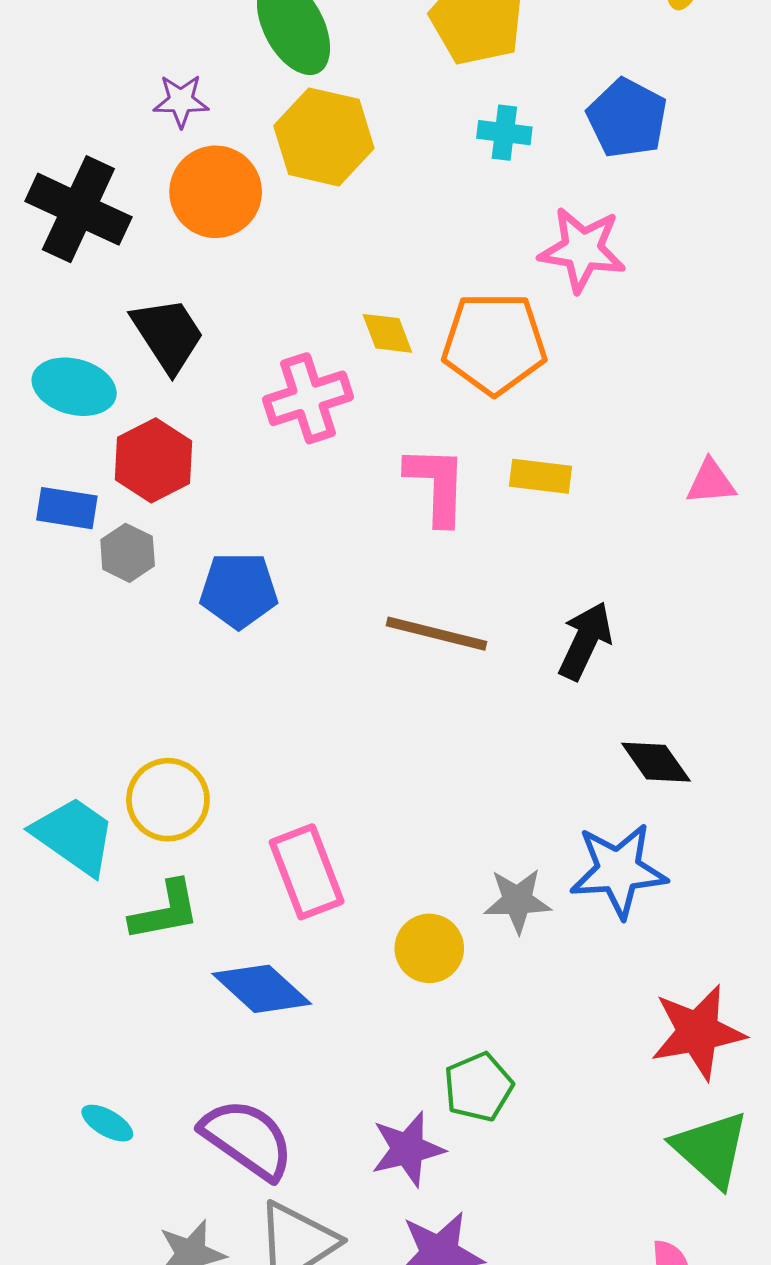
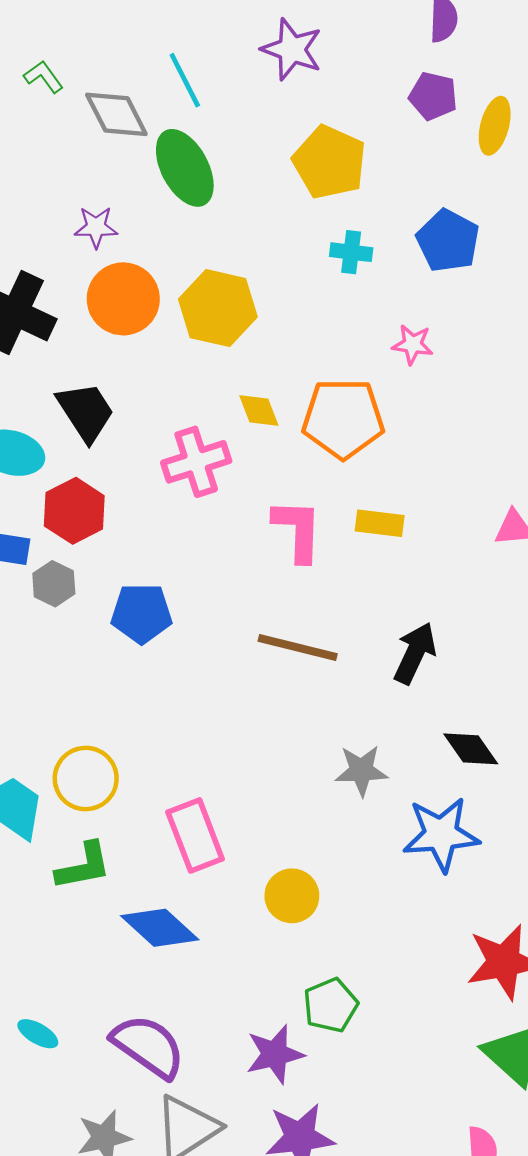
yellow hexagon: (324, 137) -> (218, 308), moved
pink star: (582, 250) -> (413, 344), size x0.6
gray star: (517, 901) -> (361, 771), moved

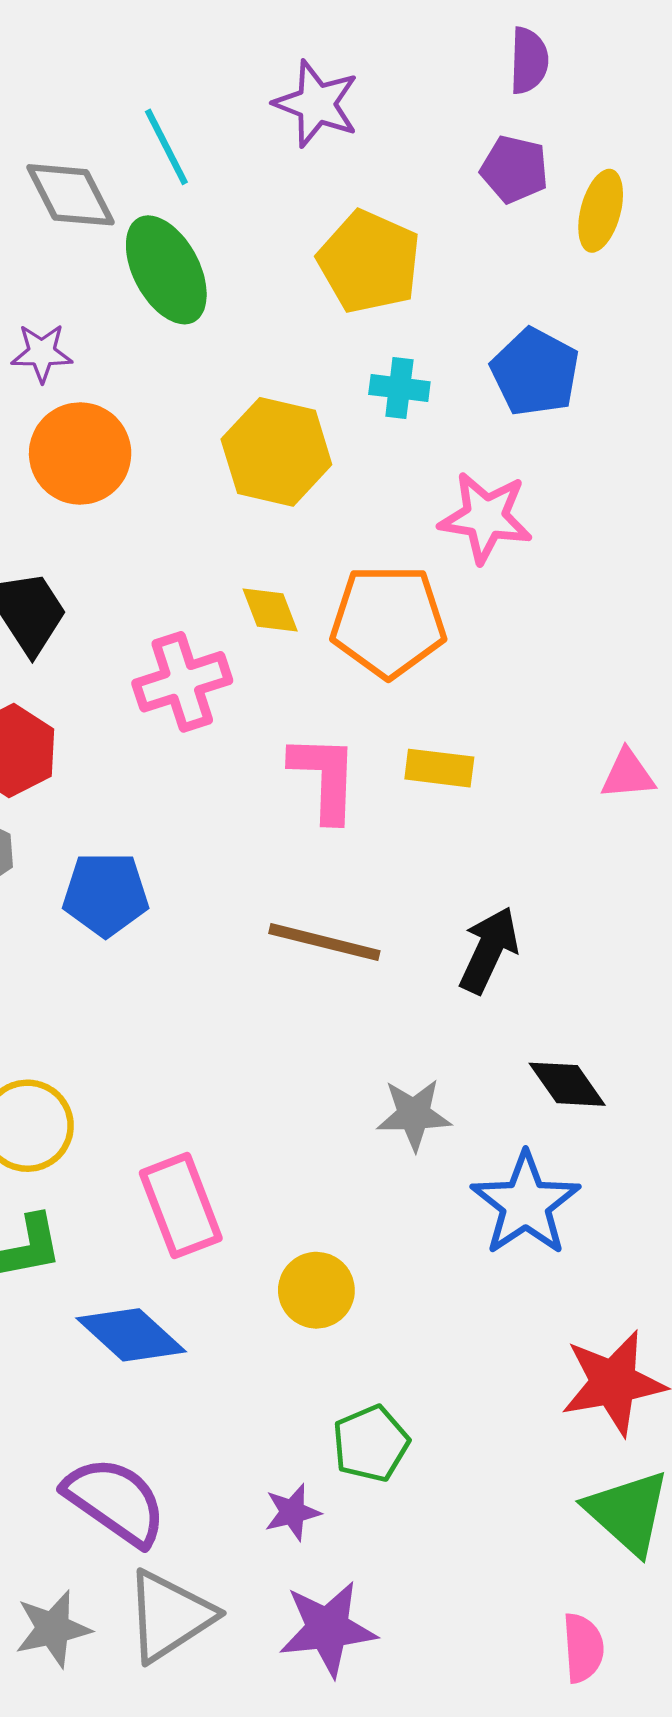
yellow hexagon: (218, 308) -> (276, 452), moved
pink star: (413, 344) -> (486, 517), size x1.6
blue star: (441, 834) -> (526, 1204), turned -30
purple star: (275, 1054) -> (292, 1512), size x0.7

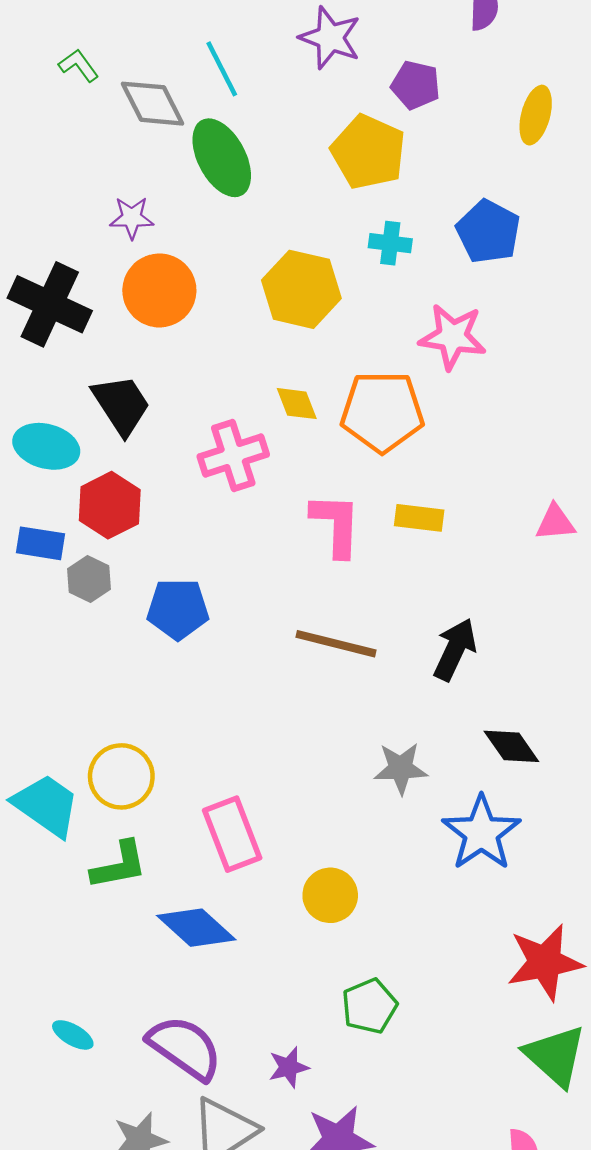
purple pentagon: (514, 169) -> (416, 85), moved
purple star: (292, 1512) -> (289, 1067), moved

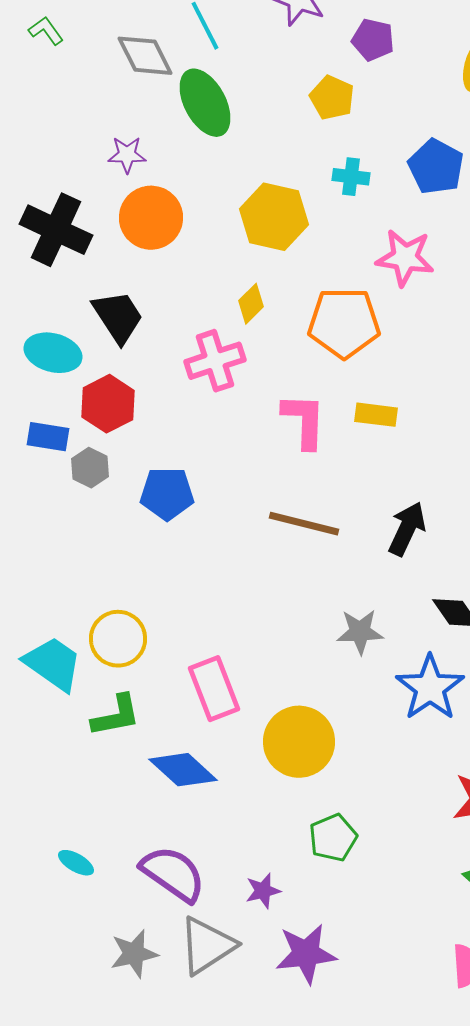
green L-shape: (79, 65) -> (46, 31), moved
yellow pentagon: (368, 152) -> (332, 98), size x0.7
yellow diamond: (297, 404) -> (251, 304), moved, turned 66
yellow circle: (330, 895) -> (299, 742), size x1.5

